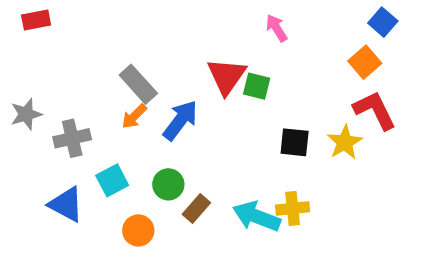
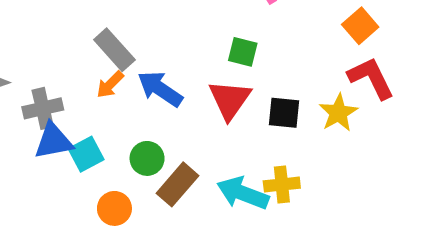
red triangle: (226, 76) -> (230, 100), moved
blue arrow: (180, 120) -> (160, 89), turned -93
blue triangle: (66, 204) -> (54, 141), moved, turned -39
brown rectangle: (196, 208) -> (177, 184), size x1.4

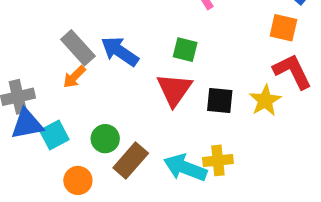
orange square: (360, 26) -> (283, 28), turned -36
blue arrow: (160, 89) -> (120, 51), moved

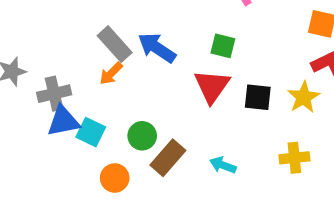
cyan square: (54, 135) -> (91, 132), turned -36
yellow cross: (218, 160) -> (294, 158), moved
cyan arrow: (185, 168) -> (223, 165), size x0.6

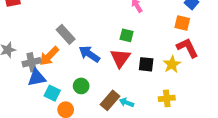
blue arrow: (157, 48) -> (89, 54), moved
orange arrow: (111, 73) -> (49, 56), moved, size x1.5
cyan square: (91, 132) -> (52, 93), moved
brown rectangle: (168, 158) -> (110, 100), moved

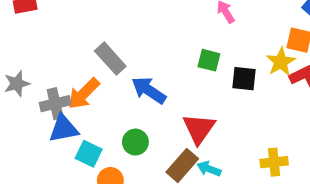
red triangle: (120, 58) -> (199, 129), moved
black square: (146, 64) -> (244, 79), moved
yellow star: (172, 64) -> (281, 62), moved

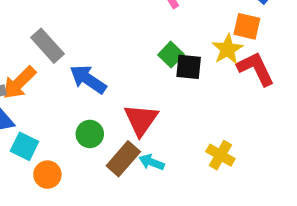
green square: (209, 60) -> (171, 55), moved, turned 30
green circle: (135, 142) -> (90, 134), moved
yellow cross: (274, 162) -> (220, 155), turned 36

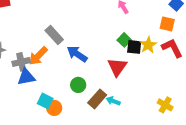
yellow star: (227, 49) -> (148, 45), moved
red triangle: (141, 120) -> (117, 67), moved
cyan square: (24, 146) -> (45, 101), moved
yellow cross: (220, 155) -> (165, 105), moved

